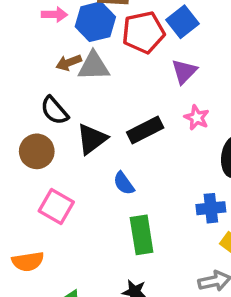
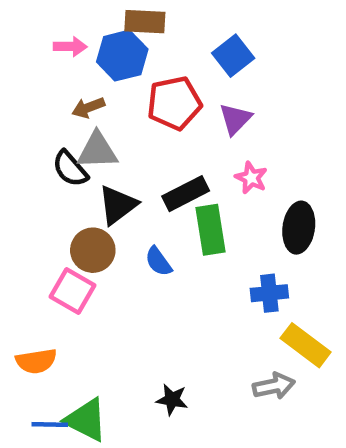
red pentagon: (143, 32) -> (174, 103), moved
gray triangle: (94, 66) -> (97, 151), moved
brown circle: (37, 151) -> (93, 250), moved
green rectangle: (142, 235) -> (210, 230), moved

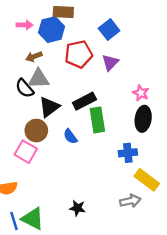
pink star: (251, 178) -> (141, 93), moved
blue line: (50, 424) -> (14, 221), turned 72

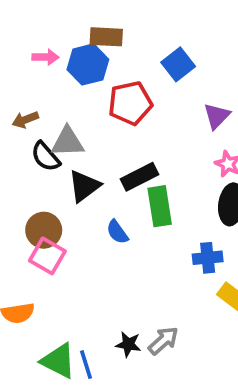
brown arrow: (34, 57) -> (25, 120), moved
purple triangle: (110, 62) -> (217, 116), moved
brown circle: (36, 131) -> (44, 230), moved
gray arrow: (130, 201) -> (163, 341), moved, turned -30
blue line: (14, 221) -> (86, 365), moved

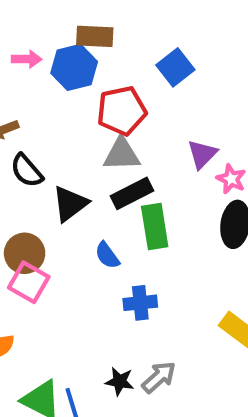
purple triangle: (217, 116) -> (202, 154), moved
gray triangle: (68, 142) -> (122, 154), moved
blue cross: (208, 258) -> (140, 303), moved

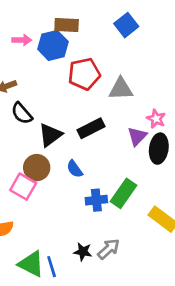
blue square: (175, 67) -> (126, 25), moved
gray triangle: (122, 154) -> (121, 89), moved
purple triangle: (202, 154) -> (137, 136), moved
green rectangle: (155, 226) -> (124, 193), moved, turned 44
brown circle: (25, 253) -> (37, 168), moved

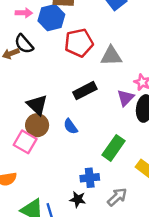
black semicircle: (22, 113) -> (24, 44), moved
black triangle: (50, 135) -> (37, 105), moved, turned -40
blue cross: (96, 200) -> (90, 178), moved
gray arrow: (109, 249) -> (117, 197), moved

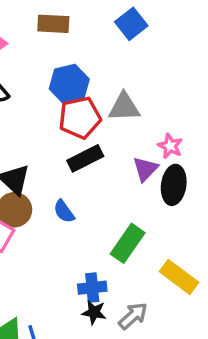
blue hexagon: (51, 18) -> (69, 84), moved
red pentagon: (79, 43) -> (80, 118), moved
black star: (78, 199) -> (94, 312), moved

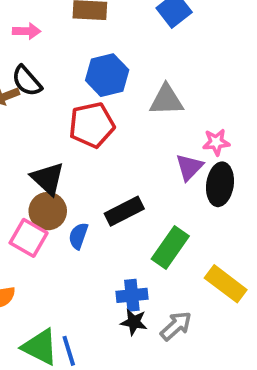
red pentagon: (80, 118) -> (92, 125), moved
pink star: (170, 146) -> (216, 142), turned -30
black rectangle: (85, 158) -> (124, 211), moved
blue semicircle: (64, 211) -> (78, 236), moved, turned 55

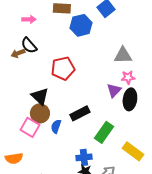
blue hexagon: (107, 75) -> (81, 25), moved
gray triangle: (166, 100) -> (123, 55), moved

